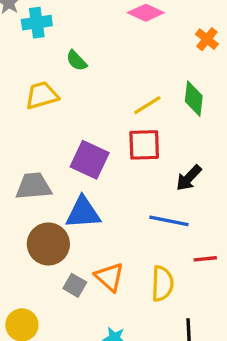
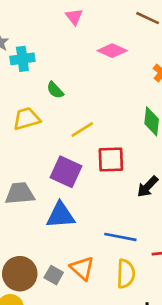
yellow line: (147, 105) -> (82, 130), moved
blue line: (169, 221) -> (120, 237), moved
brown circle: (48, 244) -> (20, 274), moved

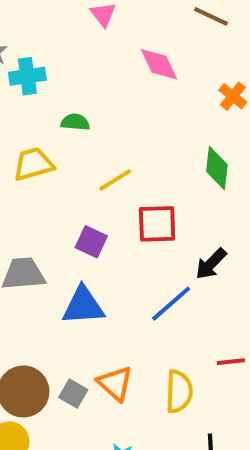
pink diamond: (112, 51) -> (159, 64), turned 40
green semicircle: (55, 90) -> (75, 122), turned 138
purple square: (66, 172) -> (91, 242), size x0.7
blue line: (120, 237) -> (171, 304), moved, turned -52

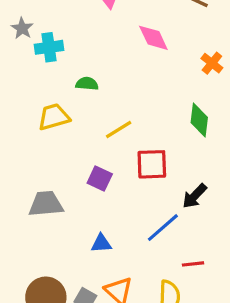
blue triangle: (83, 306) -> (101, 243), moved, size x0.6
red line: (231, 362) -> (193, 264), moved

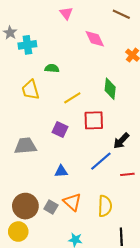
yellow trapezoid: (54, 117) -> (30, 90), turned -90
green diamond: (199, 120) -> (110, 89), moved
red line: (193, 264) -> (127, 174), moved

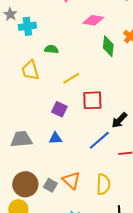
pink diamond: (95, 39) -> (93, 20), turned -55
green diamond: (110, 89) -> (108, 46), moved
gray trapezoid: (25, 146) -> (21, 139), moved
blue triangle: (61, 171) -> (55, 138), moved

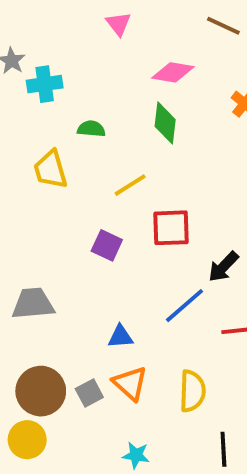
green diamond: (108, 46) -> (165, 123), moved
blue triangle: (55, 138) -> (120, 337), moved
gray square: (50, 185) -> (89, 393), turned 32

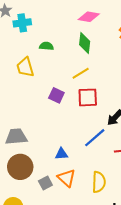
yellow line: (130, 185) -> (81, 73), moved
purple square: (107, 245) -> (56, 95), moved
brown circle: (41, 391) -> (20, 167), moved

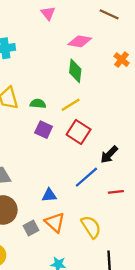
green semicircle: (46, 46) -> (38, 104), moved
red square: (88, 97) -> (79, 132), turned 35
yellow semicircle: (99, 182) -> (91, 227), turned -35

